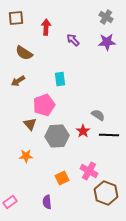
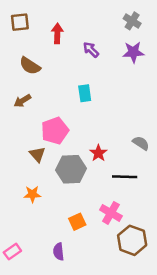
cyan rectangle: (60, 79) -> (85, 93), moved
gray semicircle: (98, 115) -> (141, 143), moved
red star: (83, 131) -> (98, 153), moved
black line: (109, 135) -> (125, 177), moved

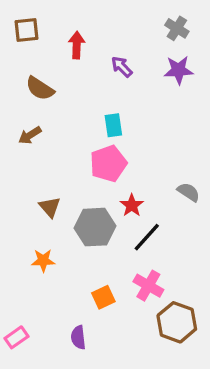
pink pentagon: (55, 131) -> (108, 164), moved
black line: (125, 177) -> (147, 237), moved, turned -50

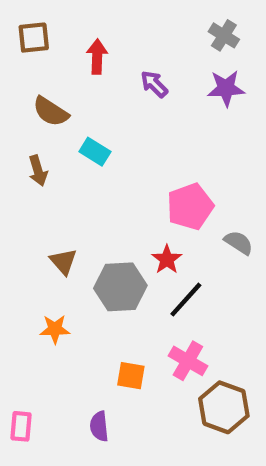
cyan rectangle: (113, 125) -> (95, 152), moved, turned -50
brown arrow: (30, 135) -> (38, 171), turned -75
pink pentagon: (108, 164) -> (190, 207), moved
orange square: (103, 297) -> (131, 376), turned 35
pink rectangle: (16, 337) -> (21, 426), turned -50

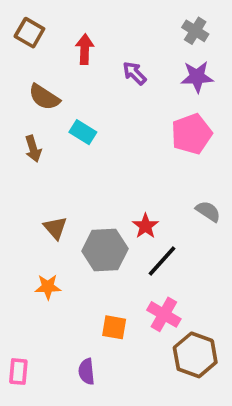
brown square: (34, 38) -> (29, 33), turned 36
pink pentagon: (190, 207) -> (192, 134), moved

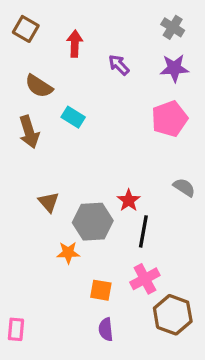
brown arrow: (33, 149) -> (29, 132), size x1.4
black line: (162, 261) -> (143, 231), turned -32
orange star: (48, 287) -> (68, 253), moved
pink cross: (164, 314) -> (145, 279), turned 32
purple semicircle: (87, 372) -> (106, 329), moved

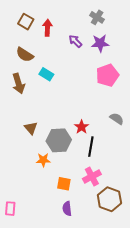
gray cross: (173, 27) -> (97, 17), moved
brown square: (26, 29) -> (26, 22), moved
purple star: (174, 68) -> (100, 43), moved

